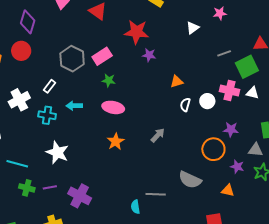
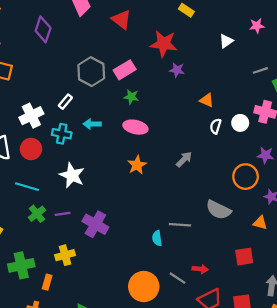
red circle: (21, 51) -> (31, 149), moved
orange triangle: (177, 82) -> (207, 100), turned 40
green cross: (27, 188) -> (37, 214), turned 35

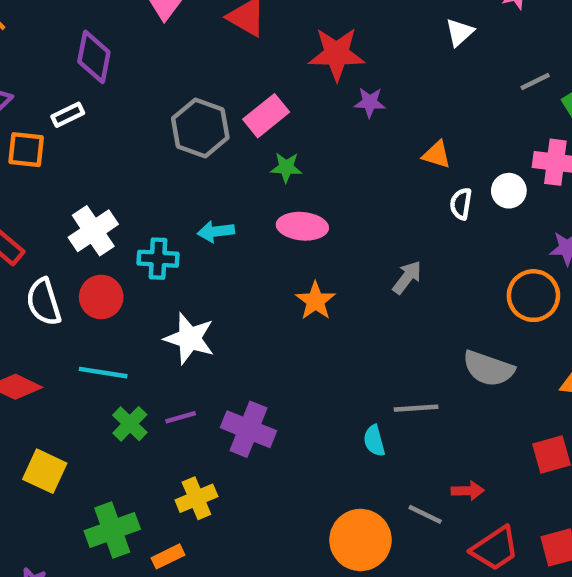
white rectangle: (65, 102) -> (68, 115), moved, turned 32
orange rectangle: (47, 282) -> (168, 556), turned 56

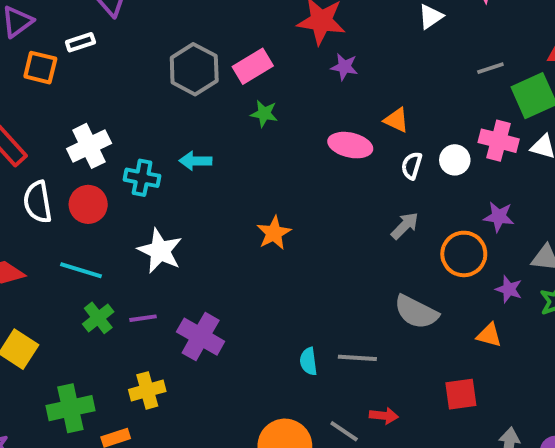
pink ellipse: (302, 226) -> (350, 145), moved
gray arrow: (407, 277) -> (405, 226), moved
gray line: (416, 408) -> (357, 358), moved

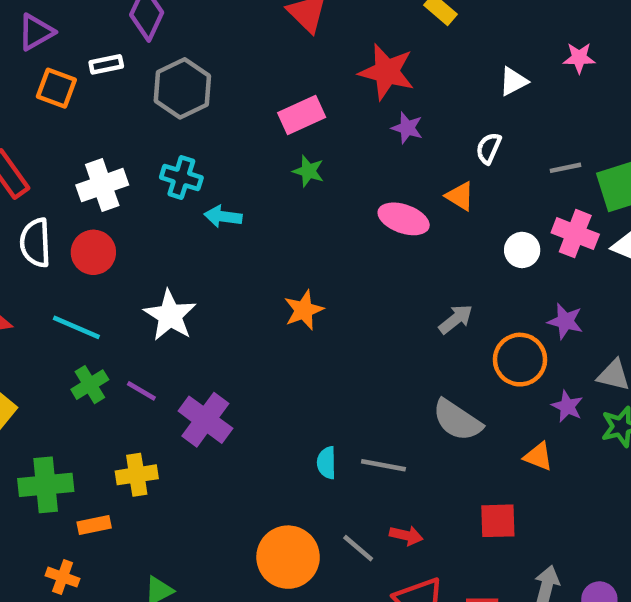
gray line: (490, 68) -> (565, 168), moved
gray hexagon: (194, 69) -> (182, 88), moved
white semicircle: (412, 166) -> (489, 148), moved
cyan cross: (142, 178) -> (181, 178), moved
purple line: (143, 318) -> (141, 391), turned 32

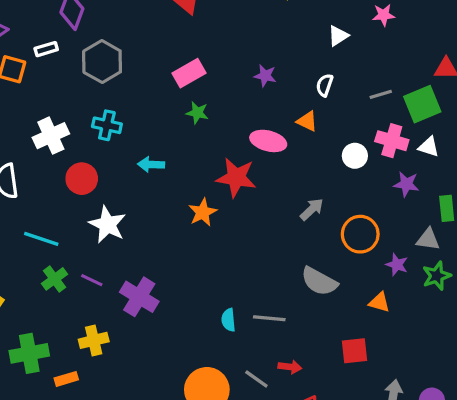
red star: (387, 72) -> (236, 177), moved
cyan arrow: (223, 216) -> (151, 164), moved
red circle: (93, 252) -> (82, 179), moved
purple star: (565, 321) -> (406, 184), moved

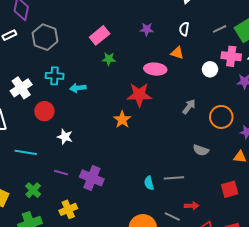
cyan arrow: (151, 164) -> (78, 88), moved
white star: (107, 224) -> (65, 137), size x0.7
green cross: (54, 279) -> (33, 190), moved
gray semicircle: (319, 281) -> (201, 150), size x0.7

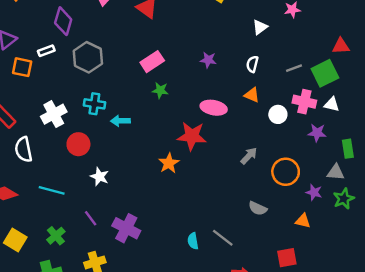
orange triangle: (177, 53) -> (252, 95), moved
purple line: (61, 173) -> (91, 218), turned 32
gray line: (174, 178) -> (223, 238), turned 36

